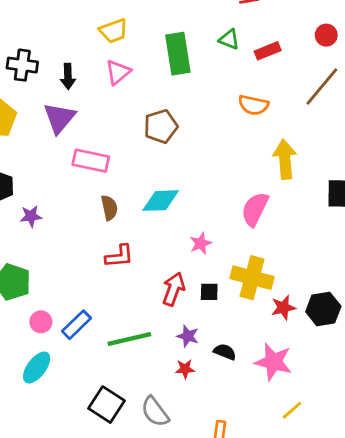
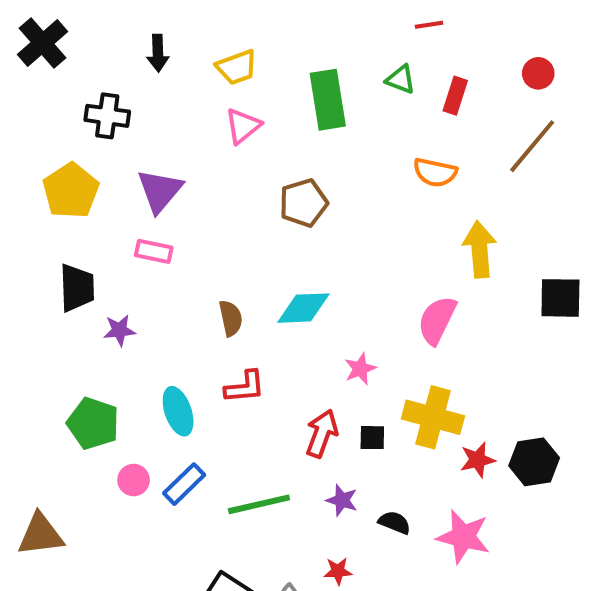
red rectangle: (268, 51) -> (455, 96), turned -50
black arrow: (68, 76) -> (158, 53), moved
pink rectangle: (91, 161) -> (154, 251), moved, size x0.7
cyan ellipse: (37, 367) -> (178, 411), moved, turned -56
red star: (185, 369) -> (338, 571), moved

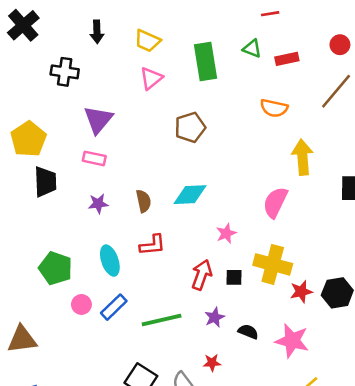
yellow trapezoid: (237, 67) -> (147, 41), turned 44
red rectangle: (455, 96) -> (287, 59), turned 60
yellow pentagon: (71, 191) -> (28, 139), moved
purple star: (119, 330) -> (98, 204), moved
purple star: (342, 500) -> (215, 317), turned 30

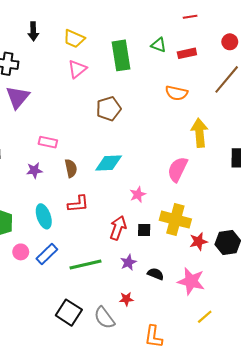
red line: (270, 14) -> (190, 17), moved
purple triangle: (98, 120) -> (18, 97), moved
pink rectangle: (94, 158) -> (48, 142), moved

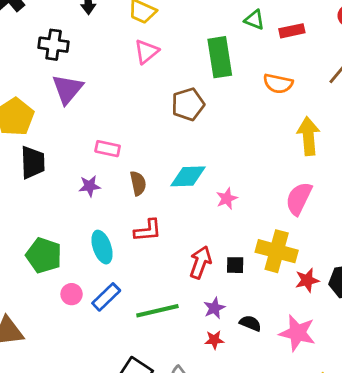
green rectangle: (121, 55) -> (220, 57), moved
pink semicircle: (178, 169) -> (299, 199), moved
pink star: (138, 194) -> (227, 199), moved
red star: (126, 299) -> (214, 340), moved

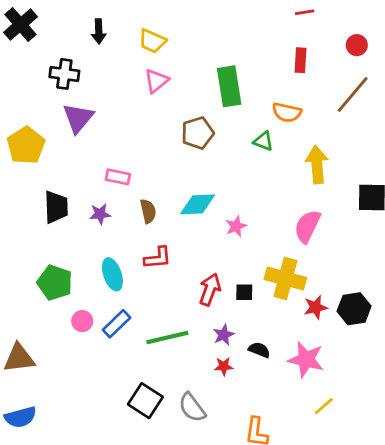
green triangle: (254, 20) -> (263, 141), moved
red rectangle: (292, 31) -> (300, 60), turned -75
black trapezoid: (33, 162) -> (56, 207), moved

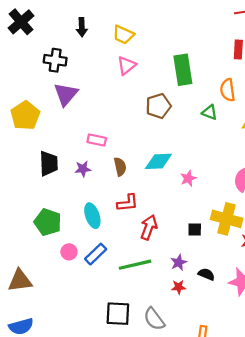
orange semicircle: (287, 112) -> (228, 90), turned 70
red arrow: (210, 289) -> (149, 227), moved
black square: (145, 401) -> (118, 314), turned -30

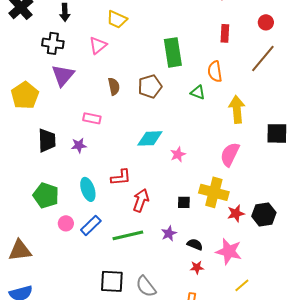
black arrow: (82, 27) -> (65, 12), moved
pink triangle: (126, 66) -> (98, 45), moved
brown semicircle: (120, 167) -> (114, 86), moved
red star: (179, 287) -> (197, 267), moved

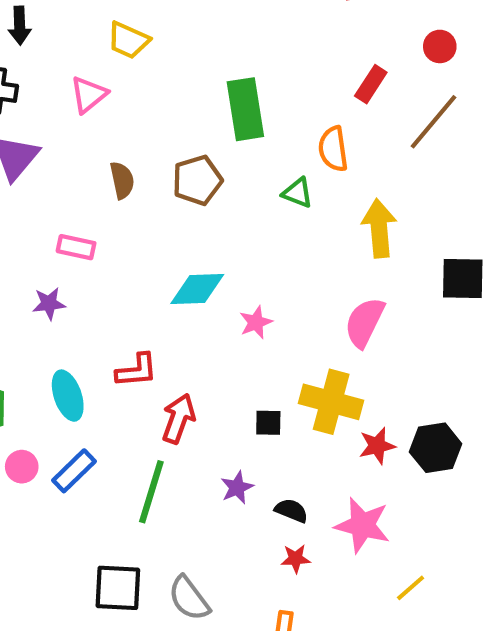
red rectangle: (225, 33) -> (371, 84), moved, turned 30
green line: (128, 235) -> (151, 492), turned -60
yellow line: (242, 285) -> (411, 588), moved

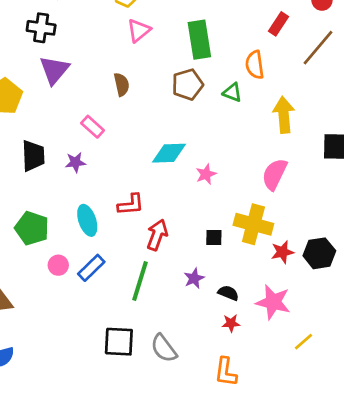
pink triangle: (89, 95) -> (139, 30), moved
brown pentagon: (197, 180) -> (187, 85), moved
pink rectangle: (76, 247) -> (93, 127), turned 30

